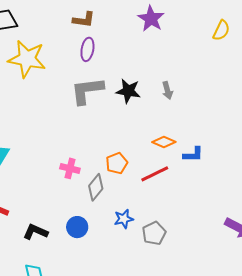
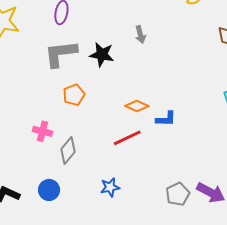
gray arrow: (167, 90) -> (140, 35), moved
orange pentagon: (117, 163) -> (74, 95), moved
blue star: (124, 219) -> (110, 187), moved
gray pentagon: (154, 233) -> (178, 194), moved

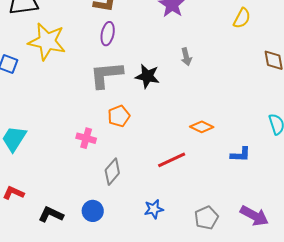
orange diamond: (137, 106) -> (202, 127), moved
blue L-shape: (166, 119) -> (240, 155), moved
pink cross: (42, 131) -> (86, 138), moved
gray pentagon: (178, 194) -> (206, 218), moved

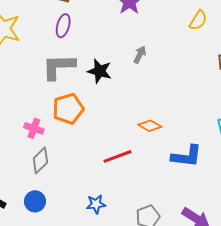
gray arrow: (186, 57) -> (140, 55), turned -144
orange pentagon: (119, 116) -> (68, 109), size x1.4
blue L-shape: (240, 155) -> (187, 156), size x1.5
gray diamond: (112, 172) -> (40, 160), moved

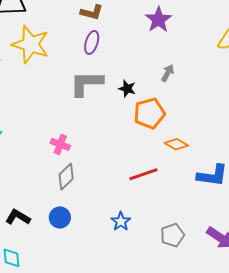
black star: (100, 71) -> (127, 89), size x0.7
orange pentagon: (68, 109) -> (149, 113), moved
blue star: (96, 204) -> (121, 221), turned -30

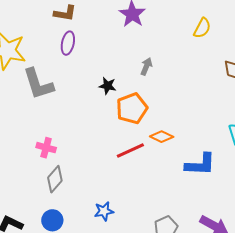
gray L-shape: (86, 83) -> (38, 84), moved, turned -102
red line: (143, 174) -> (130, 151), moved
blue star: (121, 221) -> (104, 211), moved, turned 30

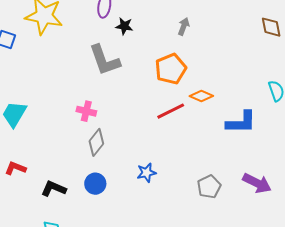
gray L-shape: (38, 84) -> (104, 60), moved
black star: (107, 86) -> (124, 26), moved

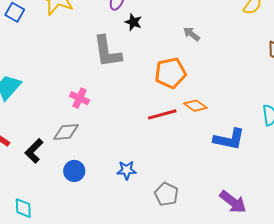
gray arrow: (184, 26) -> (191, 34), turned -84
gray diamond: (96, 142) -> (66, 132), moved, turned 36
gray pentagon: (209, 187) -> (166, 194), moved, turned -30
black L-shape: (54, 189) -> (34, 151), moved, turned -80

